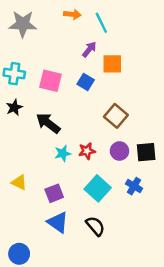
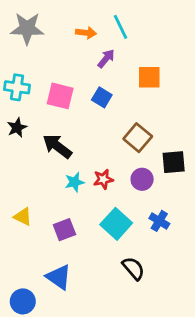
orange arrow: (72, 14) -> (86, 33), moved
orange square: (112, 64) -> (149, 77), moved
black square: (146, 152) -> (174, 162), moved
blue triangle: (58, 222) -> (59, 277), moved
black semicircle: (95, 226) -> (133, 268), moved

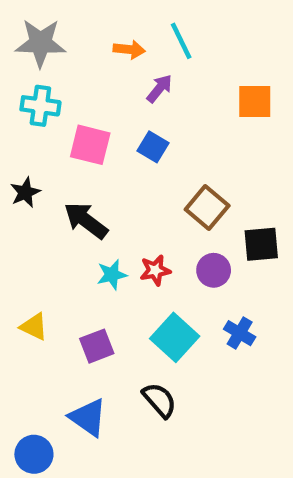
orange square: (149, 77) -> (255, 101), moved
cyan cross: (17, 87) -> (40, 106), moved
black semicircle: (133, 268) -> (159, 400), moved

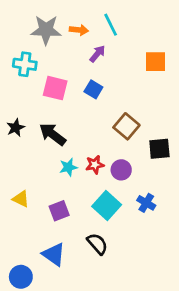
gray star: (40, 43) -> (46, 30), moved
black star: (25, 192) -> (16, 128), moved
purple circle: (214, 270) -> (121, 170), moved

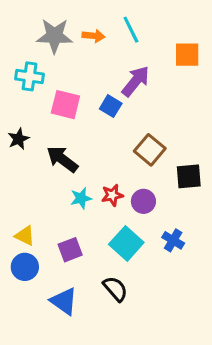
purple arrow: (97, 54) -> (136, 81), moved, size x1.5
orange square: (156, 62) -> (187, 55), moved
black star: (16, 128) -> (19, 139), moved
blue circle: (21, 277) -> (25, 267), moved

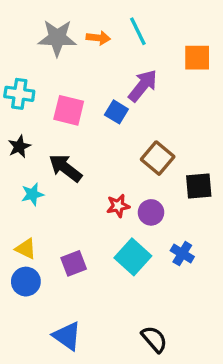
cyan cross: (30, 76) -> (19, 94), moved
cyan star: (81, 198) -> (32, 194), moved
black semicircle: (115, 289) -> (154, 339), moved
blue triangle: (64, 301) -> (67, 336), moved

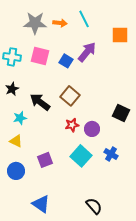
pink square: (69, 110) -> (40, 56), moved
blue square: (116, 112) -> (66, 61), moved
brown square: (158, 158) -> (70, 96), moved
black square: (199, 186) -> (121, 113), turned 30
yellow triangle: (26, 249) -> (16, 141), moved

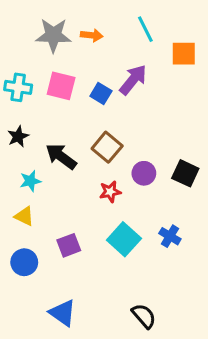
cyan line: (84, 19) -> (145, 29), moved
purple circle: (92, 129) -> (144, 173), moved

